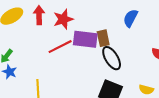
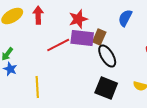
red star: (63, 19) -> (78, 19), moved
brown rectangle: (103, 38) -> (99, 37), turned 35

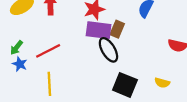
red line: (58, 45) -> (48, 51), moved
black ellipse: (107, 56) -> (108, 50), moved

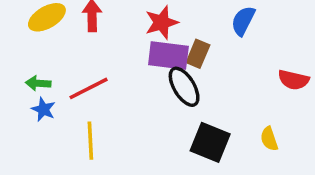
green arrow: (16, 48) -> (38, 83), turned 56
yellow semicircle: (162, 83) -> (269, 139), turned 56

